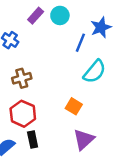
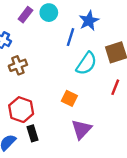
brown cross: (22, 78) -> (18, 65), moved

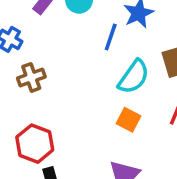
orange square: (69, 98) -> (128, 120), moved

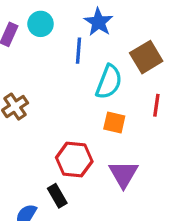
red hexagon: (35, 144) -> (74, 159), moved

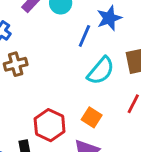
orange square: (114, 123) -> (92, 117), moved

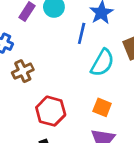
red hexagon: (50, 125) -> (51, 111), moved

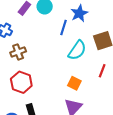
red hexagon: (51, 111) -> (21, 82), moved

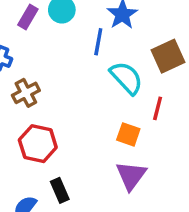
cyan semicircle: (77, 50) -> (126, 78), turned -70
red line: (102, 71) -> (158, 108), moved

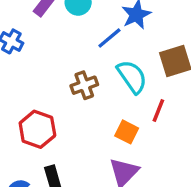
blue line: (98, 42) -> (109, 38), turned 32
brown cross: (26, 93) -> (84, 85), moved

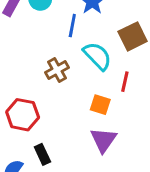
blue line: (109, 38) -> (72, 26), turned -30

